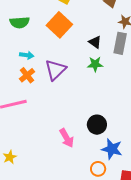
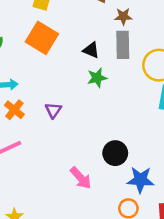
purple triangle: (56, 70) -> (53, 110), moved, size x0.6

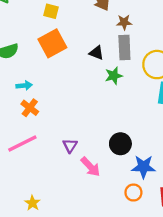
orange square: (42, 38) -> (52, 43), turned 32
green star: (97, 78) -> (114, 76), moved
purple triangle: (53, 110) -> (70, 146), moved

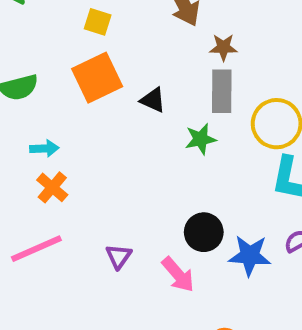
black triangle: (96, 53) -> (153, 100), moved
black circle: (120, 144) -> (204, 232), moved
pink arrow: (90, 167) -> (178, 274), moved
blue star: (143, 167) -> (250, 256), moved

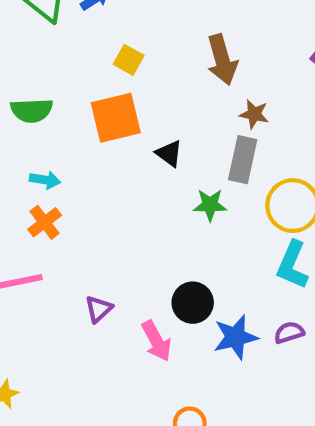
blue star: (250, 256) -> (235, 337), turned -30

